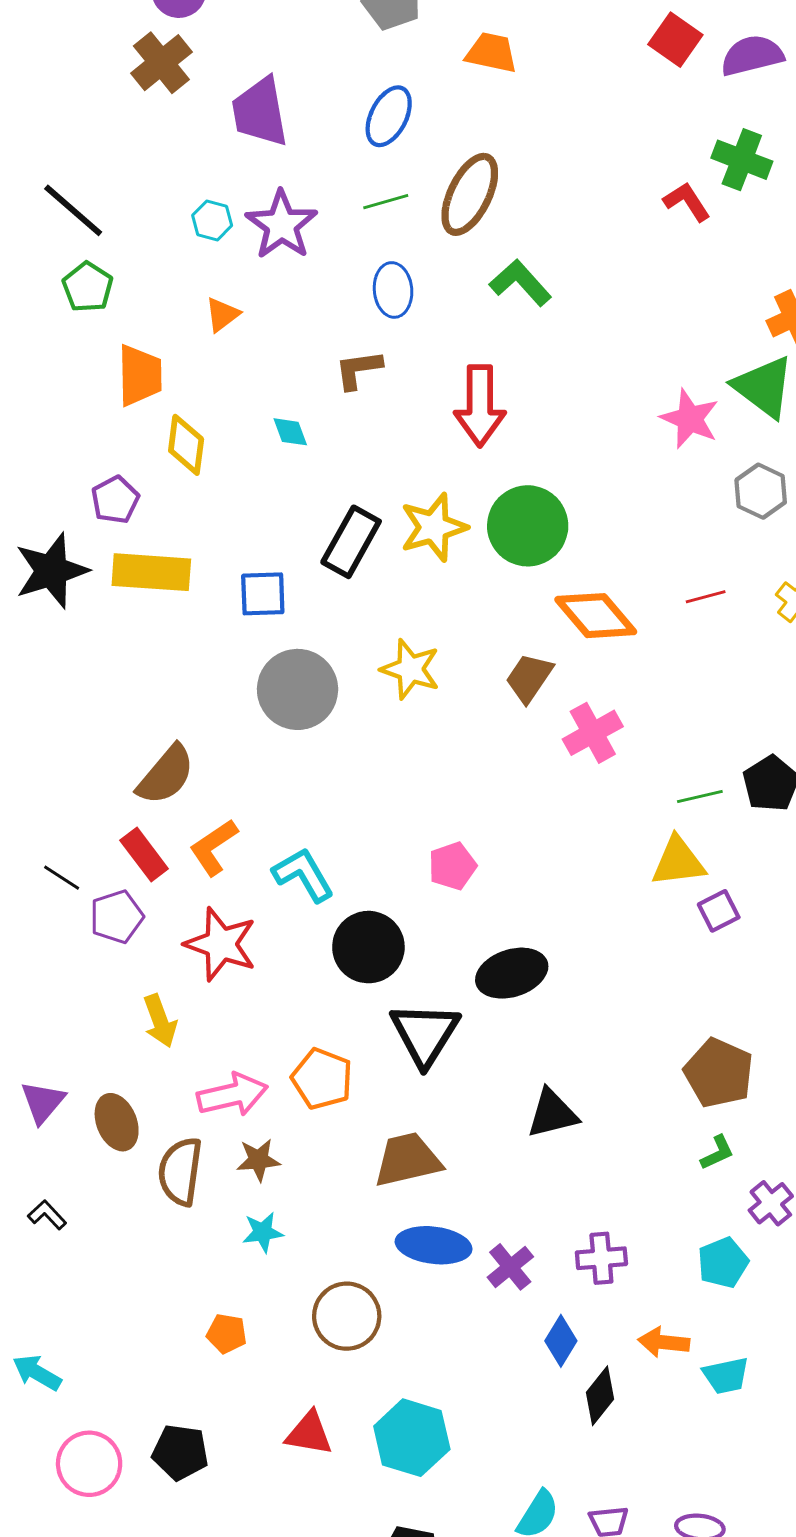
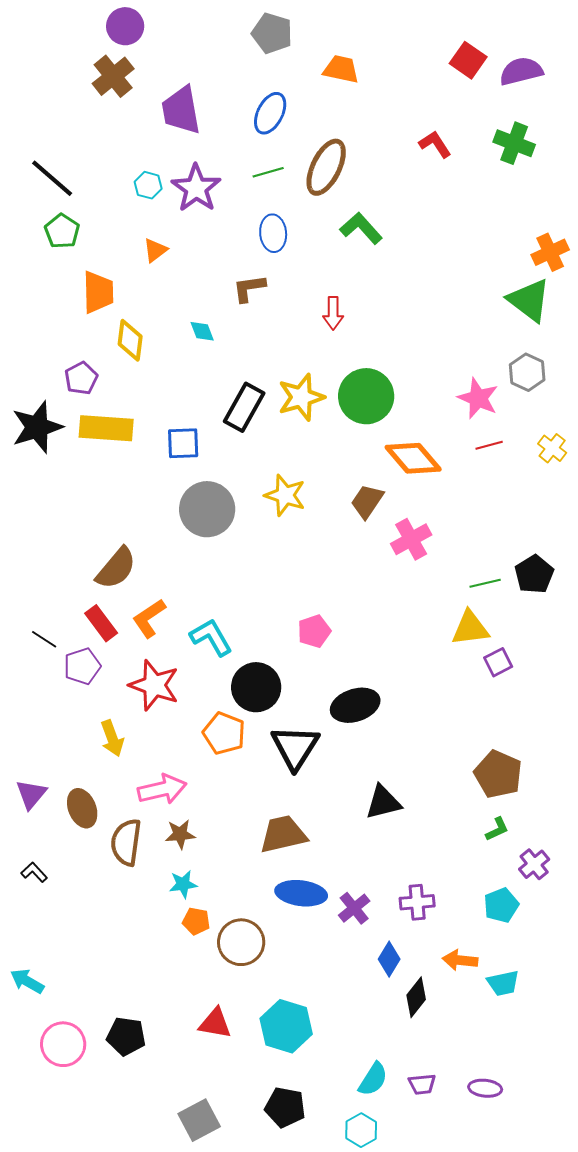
red L-shape: (687, 202) -> (435, 144), moved
red arrow: (480, 406) -> (333, 313), size x0.6
pink star: (690, 419) -> (478, 398), moved
orange pentagon: (322, 1079) -> (224, 733), moved
orange pentagon: (227, 1334) -> (196, 921), moved

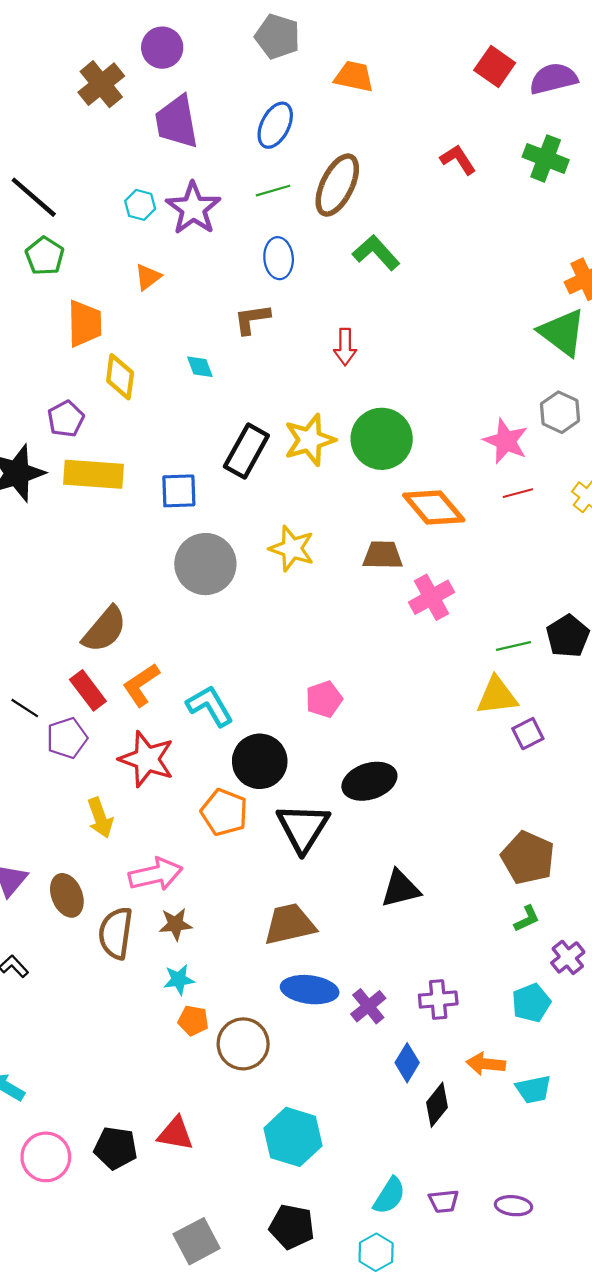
purple circle: (125, 26) -> (162, 48), moved
brown trapezoid: (367, 501) -> (383, 555), turned 57
red triangle: (215, 1023) -> (175, 1134), moved

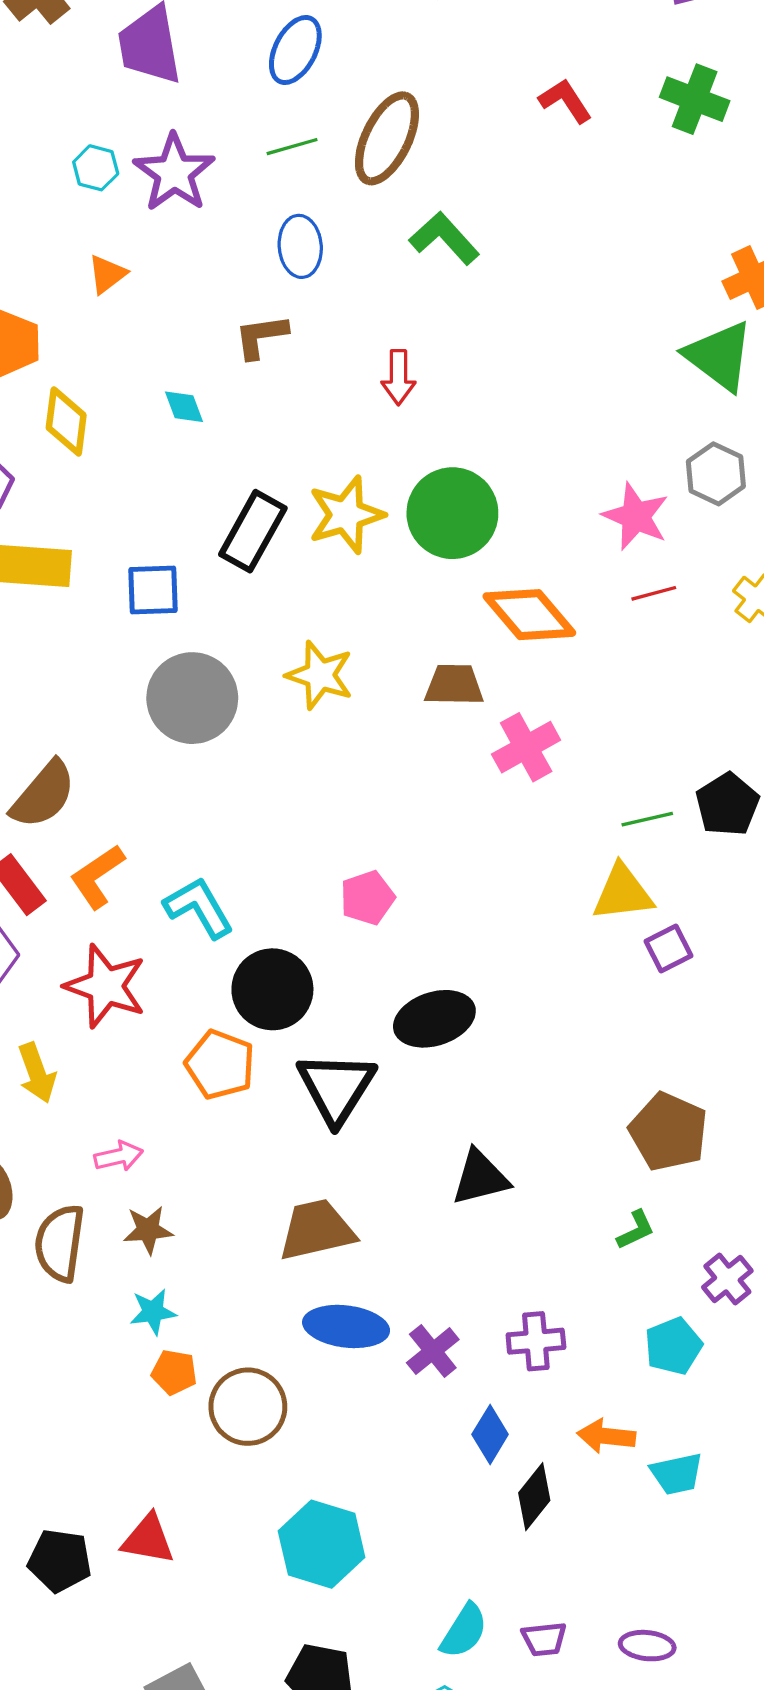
pink arrow: (156, 874) -> (119, 1156), size x0.6
green L-shape: (527, 919) -> (636, 1230), moved

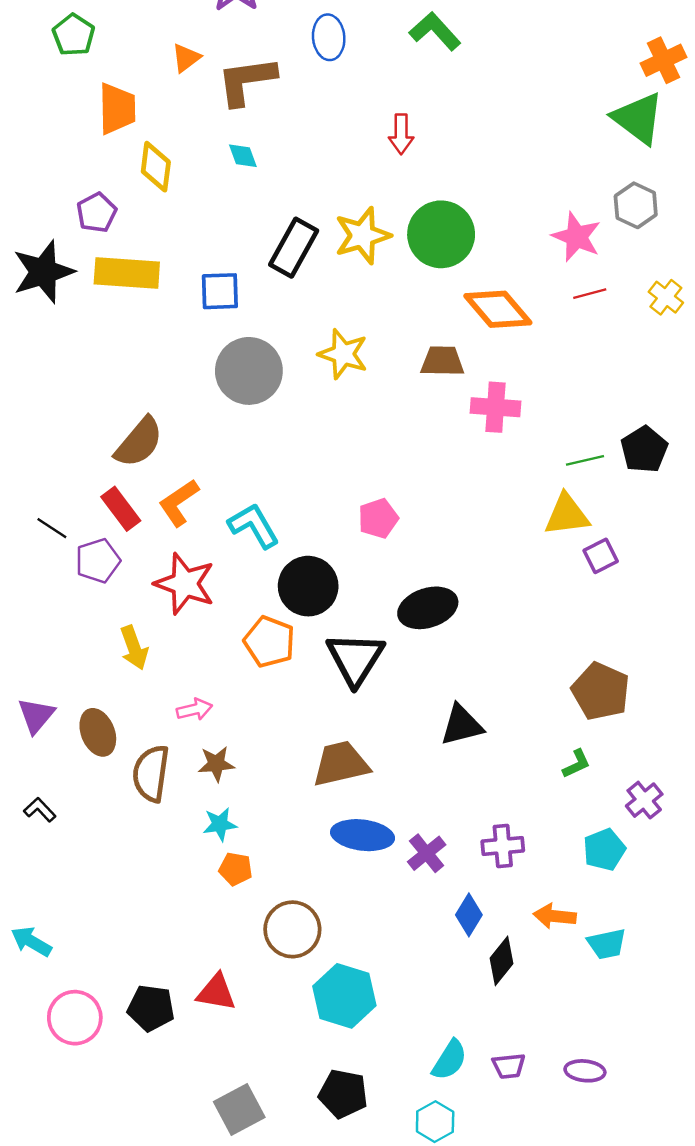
brown L-shape: (261, 336) -> (246, 81), moved, size x1.5
pink cross: (526, 747) -> (495, 407), turned 33
brown circle: (248, 1407) -> (292, 929), moved

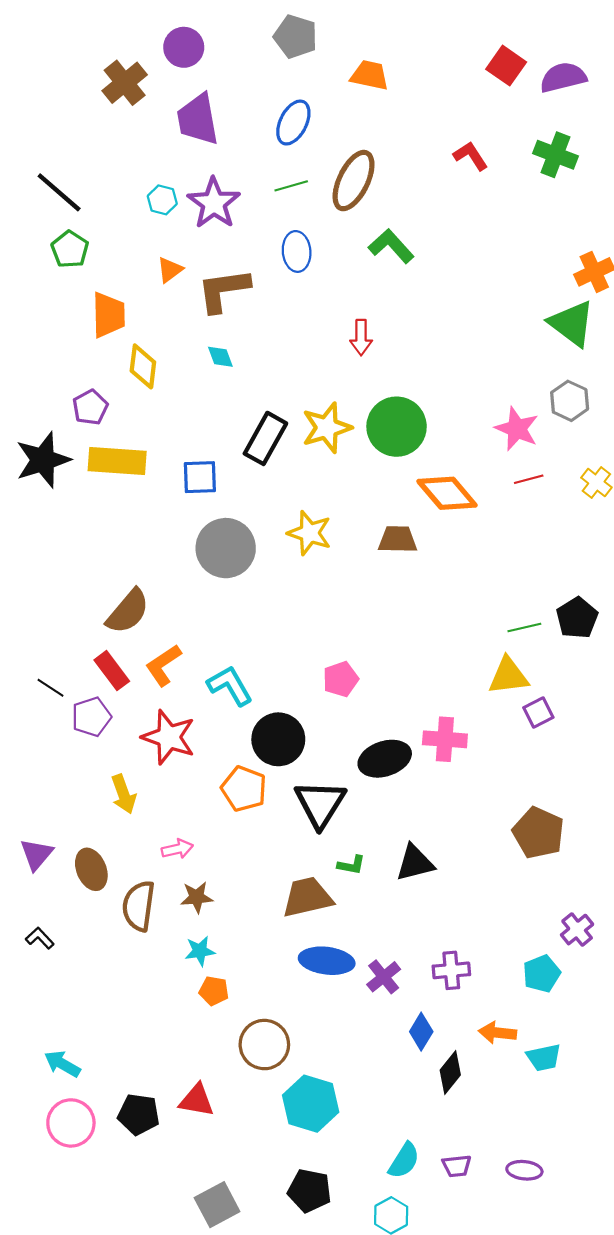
pink cross: (495, 407) -> (445, 739), moved
green L-shape: (576, 764) -> (351, 865), moved, turned 36
cyan arrow: (31, 941) -> (62, 1064), moved

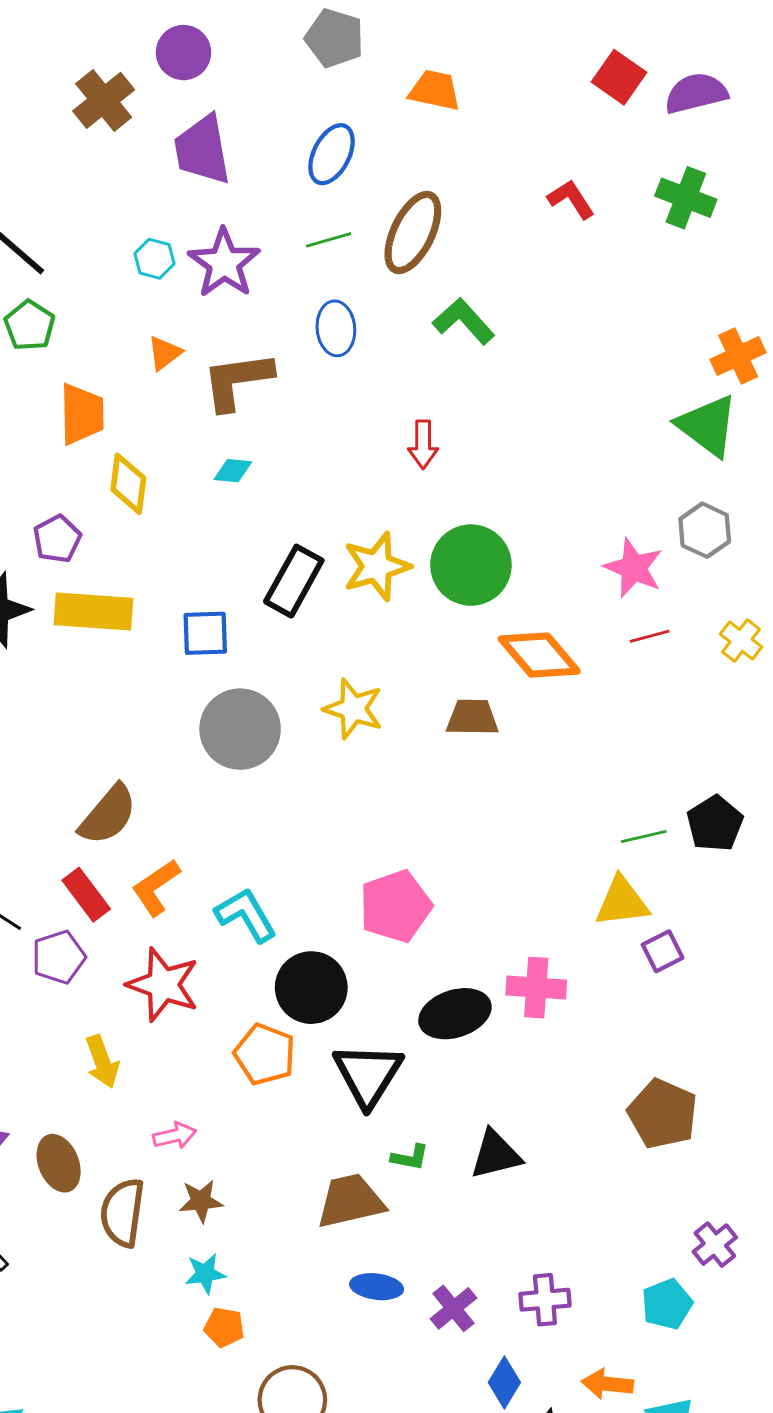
cyan diamond: (220, 357) -> (233, 471), turned -64
pink pentagon: (341, 679) -> (395, 906), size x1.5
blue ellipse: (327, 961) -> (377, 1287), size x0.7

